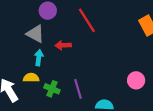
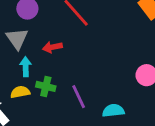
gray triangle: (35, 34) -> (17, 39), turned 36
green cross: (52, 89) -> (46, 86), moved

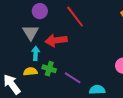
red arrow: (52, 47) -> (56, 40), size x1.5
purple line: (79, 97) -> (73, 78), turned -36

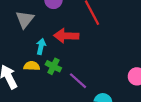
gray triangle: (31, 32) -> (25, 19), moved

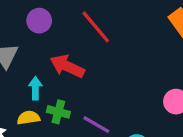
red arrow: (66, 36) -> (67, 66), turned 35

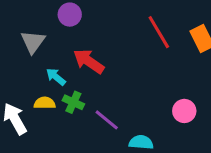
red line: (96, 27) -> (159, 32), moved
cyan arrow: (35, 88) -> (56, 77), turned -60

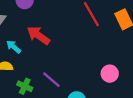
green cross: (73, 102) -> (25, 86), moved

